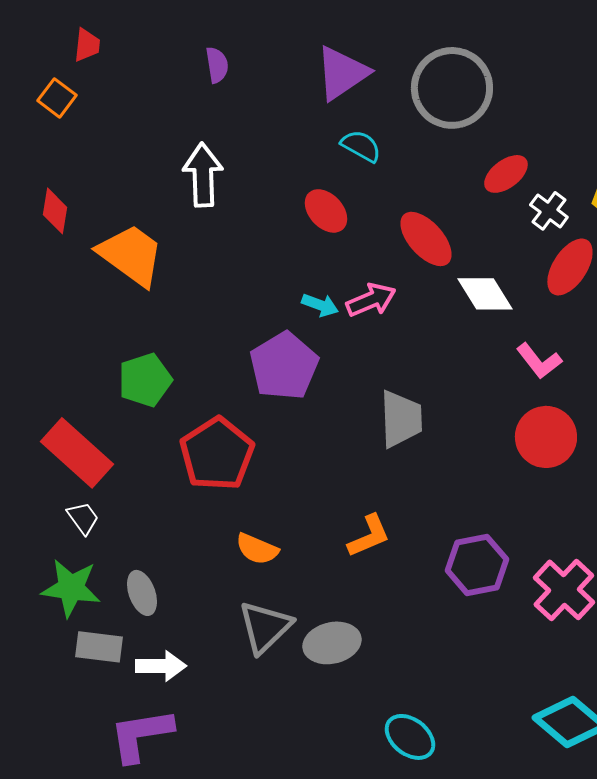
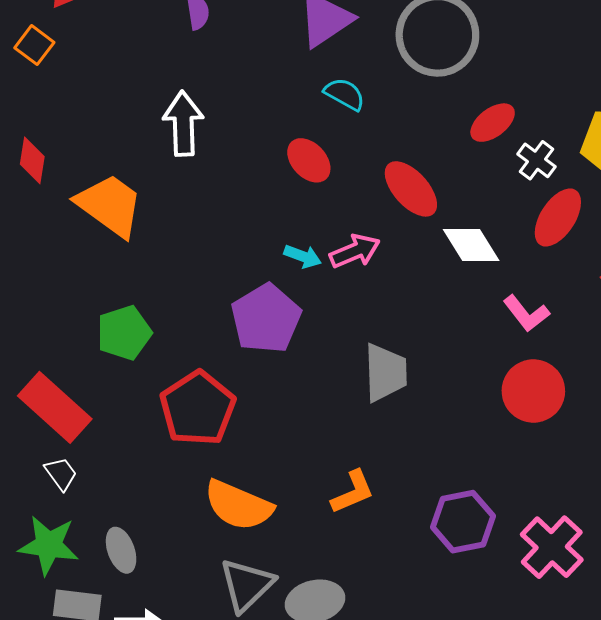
orange semicircle: (257, 549) -> (238, 505), size x1.6

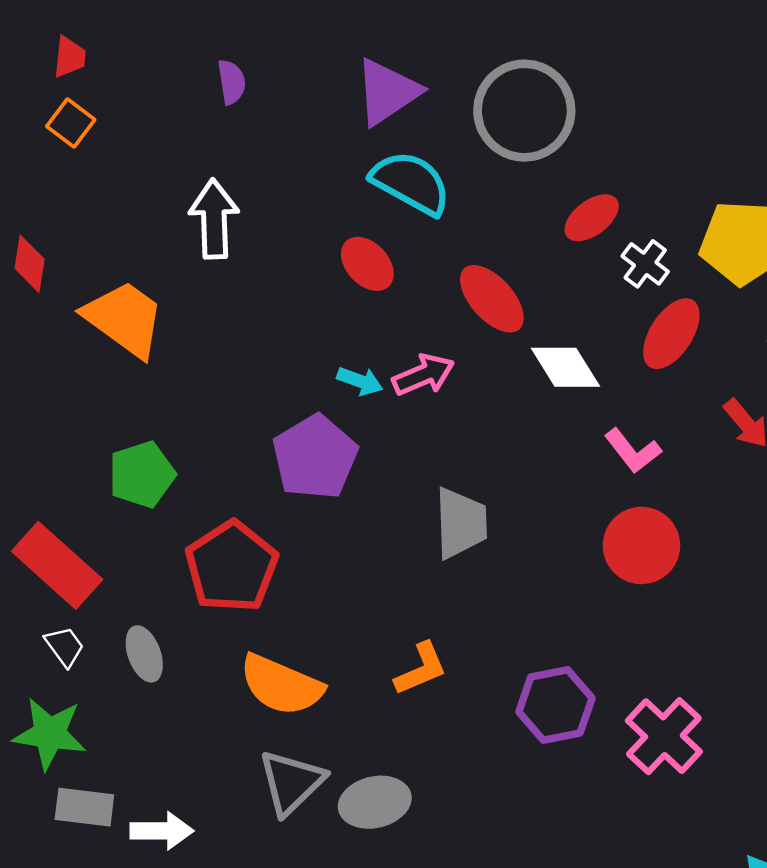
orange square: (34, 45) -> (71, 123), moved
cyan semicircle: (345, 94) -> (411, 183), size x1.6
gray ellipse: (121, 550) -> (144, 654), moved

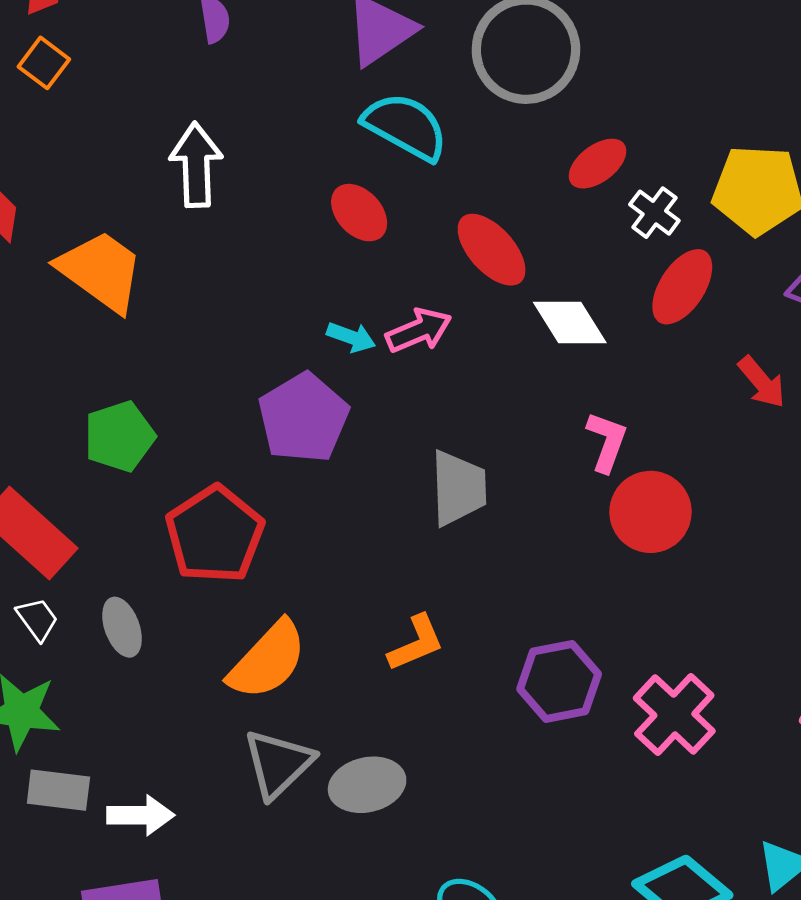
pink L-shape: (633, 451) -> (607, 442), moved, turned -122
orange semicircle: (281, 685) -> (268, 660), turned -70

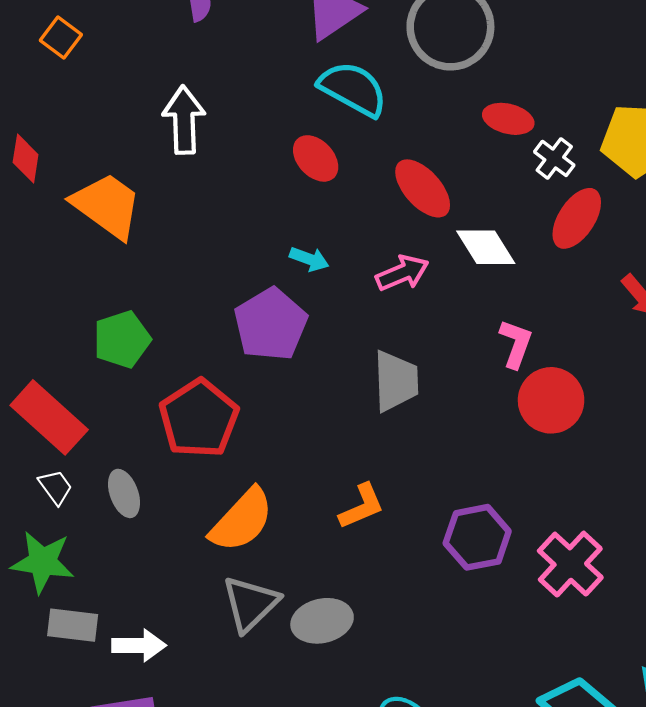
red ellipse: (598, 164) -> (508, 119), turned 51
pink arrow: (419, 330) -> (402, 273), moved

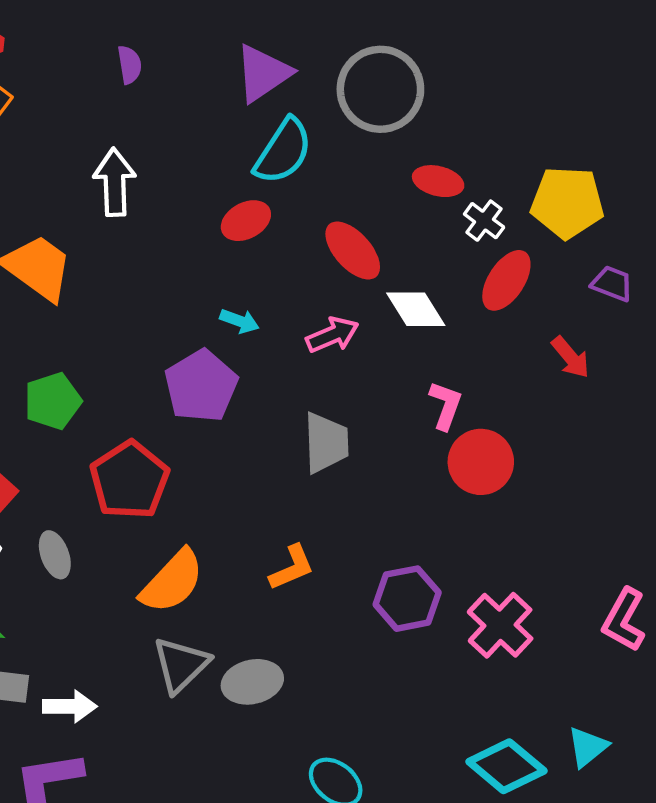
cyan semicircle: (353, 89) -> (283, 151), turned 94
red ellipse: (316, 158) -> (246, 221), turned -75

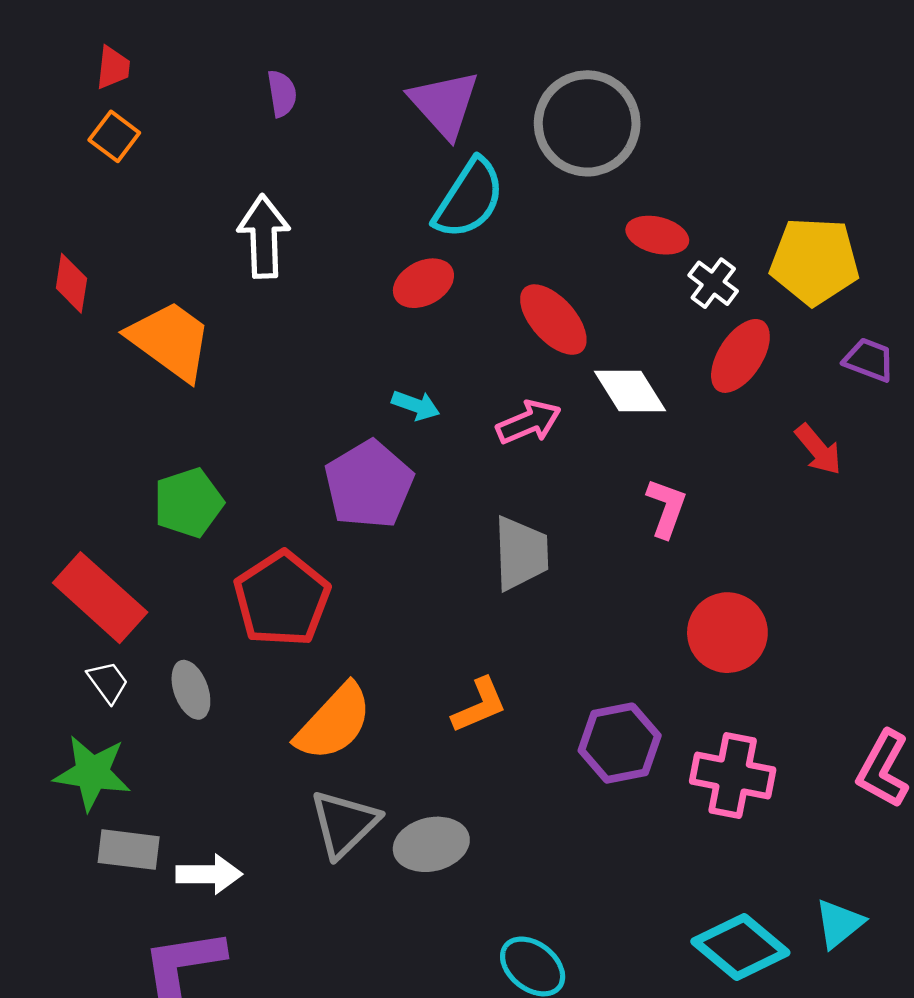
purple triangle: (263, 73) -> (444, 104), turned -38
red circle: (481, 462) -> (727, 633), moved
pink cross: (500, 625) -> (733, 776), turned -32

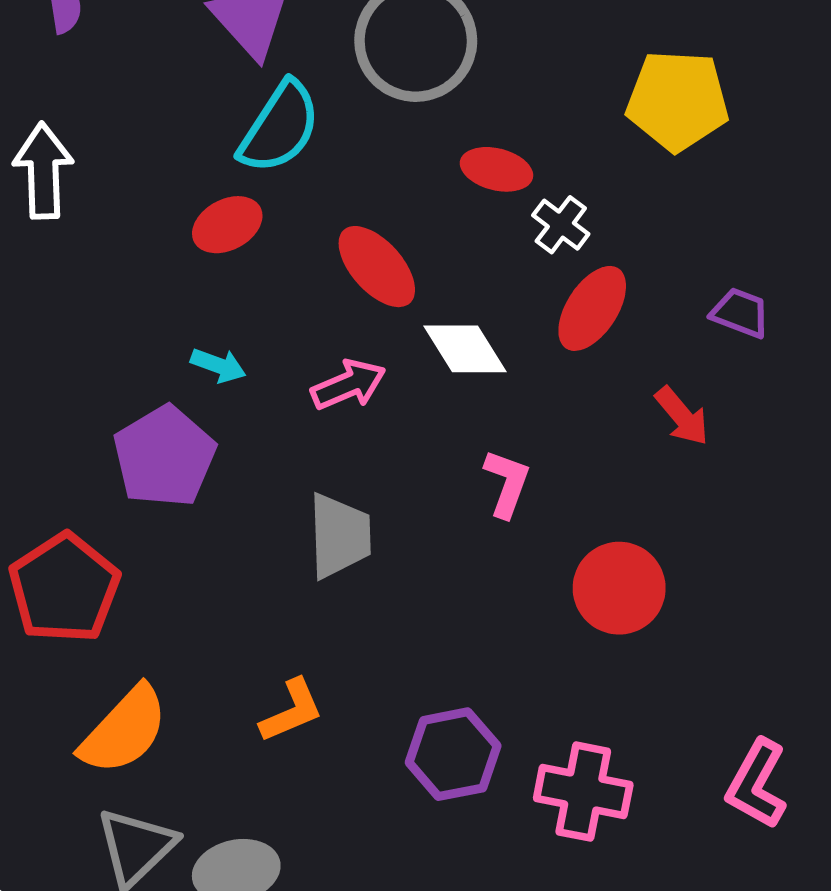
yellow pentagon: (814, 261) -> (677, 101), moved
red circle: (727, 633) -> (619, 588), moved

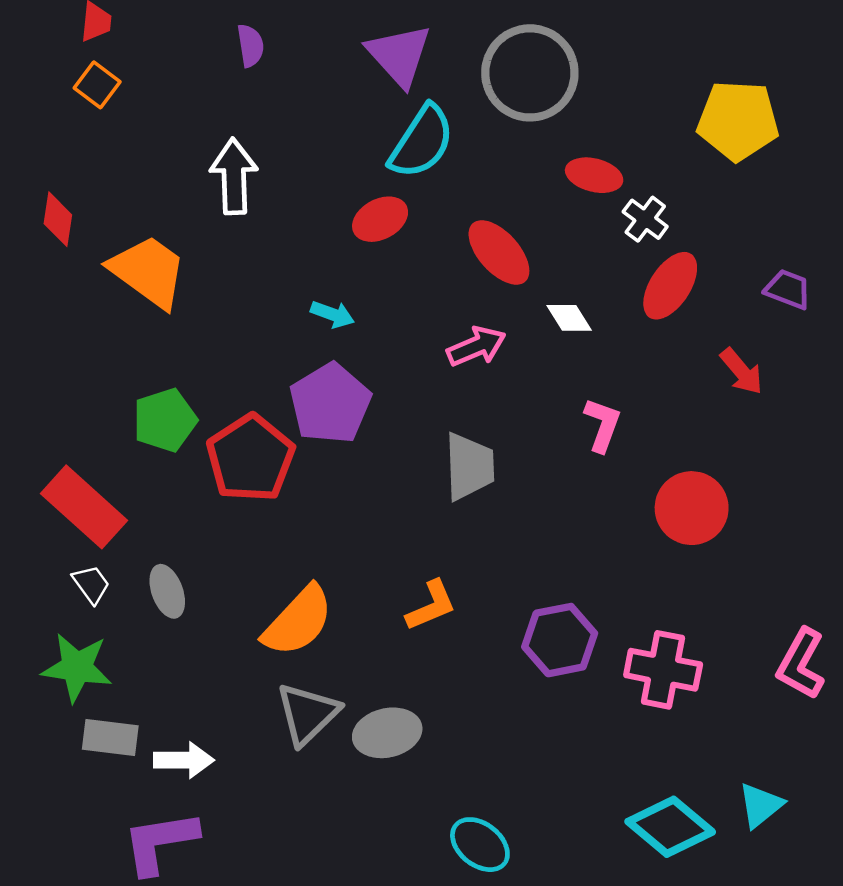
white diamond: (465, 349) -> (569, 318), size x0.7
cyan arrow: (218, 365) -> (333, 314), moved
red pentagon: (64, 588) -> (250, 458), moved

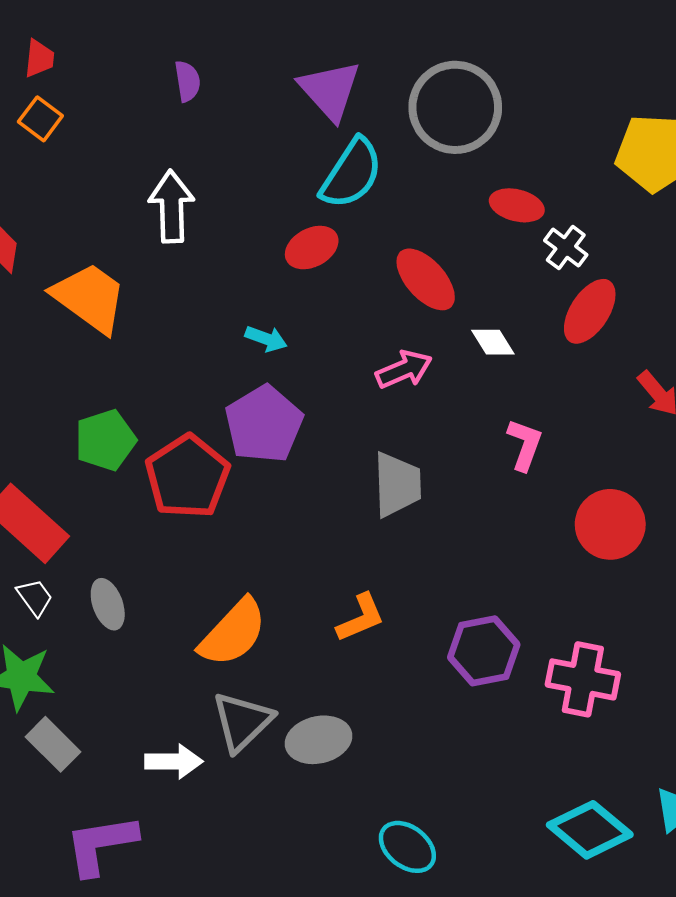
gray rectangle: (110, 738) -> (53, 744), turned 38
white arrow: (184, 760) -> (174, 761), moved

